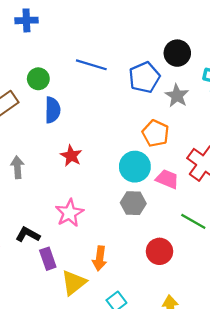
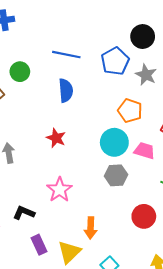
blue semicircle: (53, 110) -> (66, 90), moved
purple rectangle: (48, 259) -> (39, 245), moved

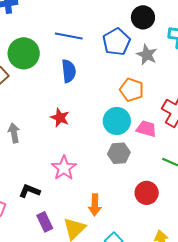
green circle: (20, 72) -> (24, 53), size x1.6

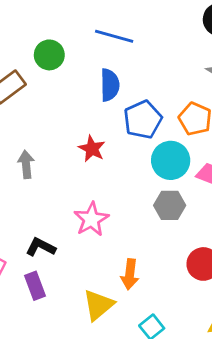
blue pentagon: (116, 42) -> (143, 120), moved
green circle: (24, 53) -> (49, 55), size x0.7
purple rectangle: (45, 222) -> (35, 286), moved

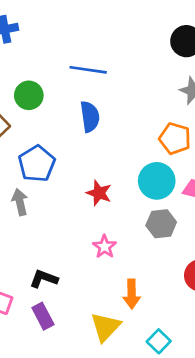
blue pentagon: (143, 120) -> (37, 164), moved
red star: (92, 149) -> (99, 193), moved
pink star: (91, 219) -> (105, 247), moved, size x0.7

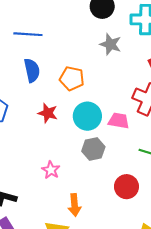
orange pentagon: (175, 138) -> (72, 79), moved
red star: (99, 193) -> (48, 113), moved

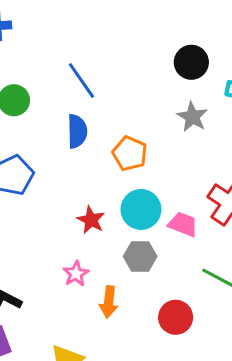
blue line: (28, 34) -> (81, 80), turned 40
red star: (48, 113) -> (91, 220), moved
orange arrow: (75, 205) -> (109, 302), moved

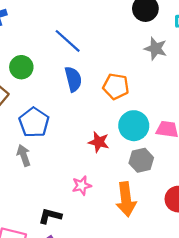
pink star: (76, 274) -> (82, 186), moved, turned 30
orange arrow: (109, 302) -> (126, 199), size x1.4

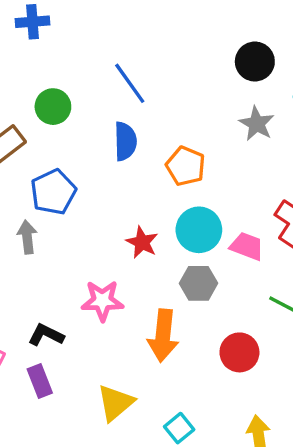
pink star: (82, 186) -> (102, 301), size x1.4

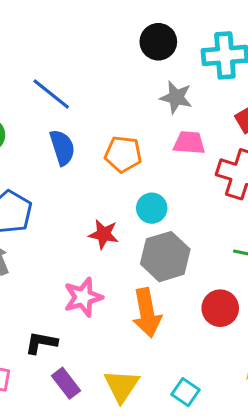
cyan circle: (199, 230) -> (152, 208), size x0.7
pink trapezoid: (247, 246) -> (189, 143), moved
gray hexagon: (198, 283) -> (165, 257), size x1.4
purple rectangle: (40, 381) -> (66, 383), moved

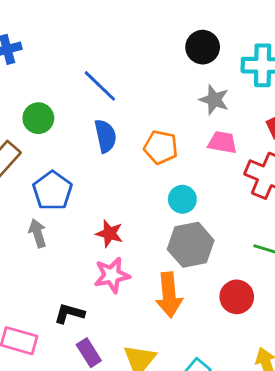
red star: (104, 234) -> (109, 234), moved

